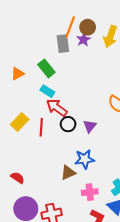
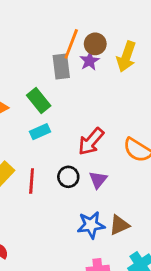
cyan rectangle: (47, 91) -> (40, 132), turned -56
red arrow: (57, 108) -> (91, 141), moved, turned -85
brown triangle: (68, 173) -> (119, 225), moved

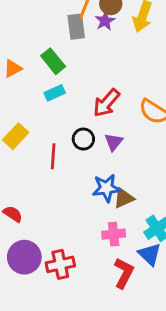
red line: (32, 181) -> (53, 156), moved
brown triangle: (119, 225) -> (124, 198), moved

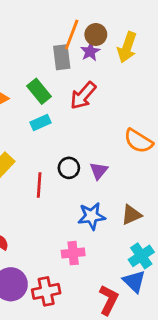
red arrow: (106, 103) -> (83, 96), moved
brown triangle: (124, 198) -> (131, 215), moved
pink cross: (114, 234) -> (73, 253), moved

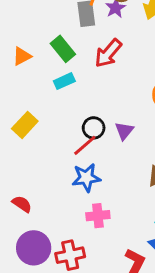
red line: (39, 185) -> (85, 145), moved, turned 45
blue star: (92, 216) -> (86, 178), moved

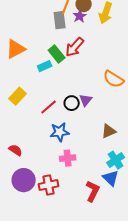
green rectangle: (63, 49) -> (57, 54), moved
orange triangle: (22, 56) -> (16, 49), size x1.5
black circle: (94, 128) -> (72, 103), moved
red line: (85, 145) -> (49, 107), moved

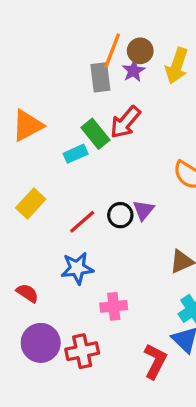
blue star: (60, 132) -> (77, 268), moved

